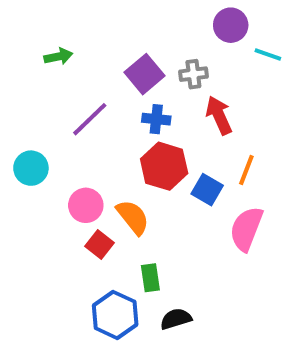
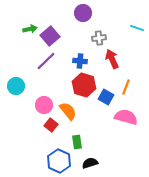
purple circle: (231, 25) -> (83, 13), moved
purple square: (145, 74) -> (50, 36), moved
pink semicircle: (246, 229) -> (126, 117), turned 85

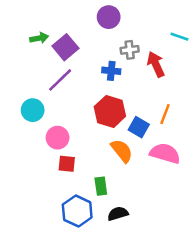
red arrow: (112, 59) -> (156, 64), moved
blue cross: (80, 61) -> (111, 71), moved
cyan circle: (16, 86) -> (33, 110), moved
orange semicircle: (68, 111) -> (122, 151), moved
red square: (51, 125) -> (67, 164), turned -32

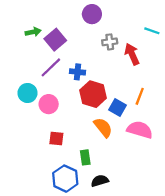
blue cross: (111, 71) -> (78, 72), moved
pink circle: (58, 138) -> (49, 104), moved

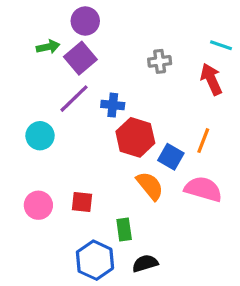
purple circle: (92, 14) -> (85, 21), moved
red arrow: (132, 54) -> (211, 79), moved
pink circle: (49, 104) -> (38, 205), moved

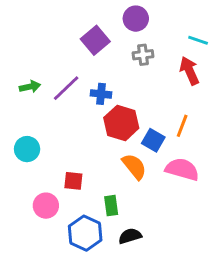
purple circle: (85, 21) -> (136, 19), moved
green arrow: (48, 47) -> (30, 87), moved
purple square: (80, 58) -> (95, 40), moved
cyan circle: (40, 136) -> (27, 149), moved
pink circle: (38, 205) -> (46, 206), moved

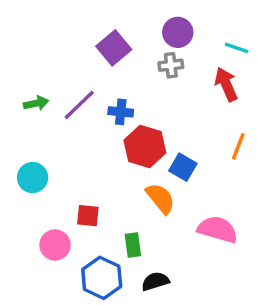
purple circle: (136, 19) -> (178, 32), moved
orange line: (182, 126) -> (238, 146), moved
pink semicircle: (182, 169) -> (218, 229), moved

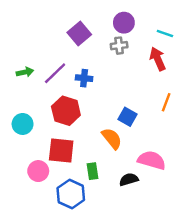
red hexagon: (145, 146) -> (66, 111), moved
red square: (88, 216) -> (61, 151), size x1.6
black semicircle: (155, 281) -> (129, 179), moved

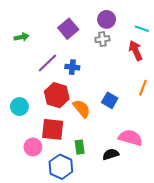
green arrow: (25, 72) -> (21, 37), moved
orange semicircle: (112, 138) -> (82, 109), moved

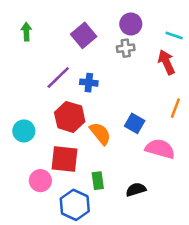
green arrow: (21, 37) -> (26, 32), moved, turned -80
pink semicircle: (130, 138) -> (160, 149), moved

